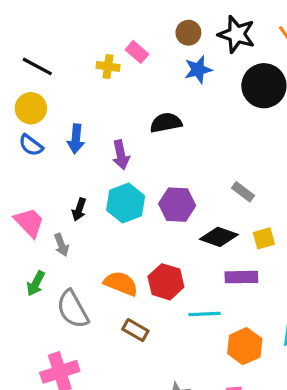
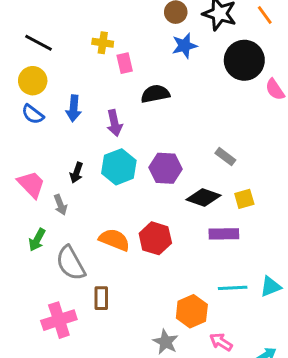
pink rectangle: (137, 52) -> (125, 63), moved, turned 36
cyan line: (204, 314) -> (233, 288), moved
brown rectangle: (135, 330) -> (101, 298), moved, turned 60
orange hexagon: (245, 346) -> (192, 311), moved

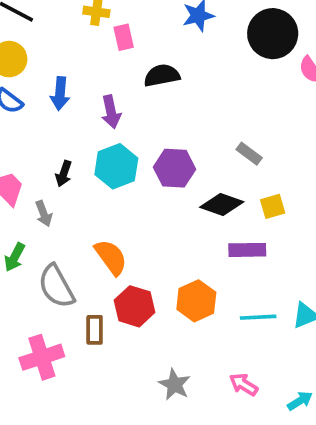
red hexagon: (155, 238) -> (135, 306), moved
orange semicircle: (114, 240) -> (111, 257), turned 32
orange hexagon: (192, 311) -> (196, 301), moved

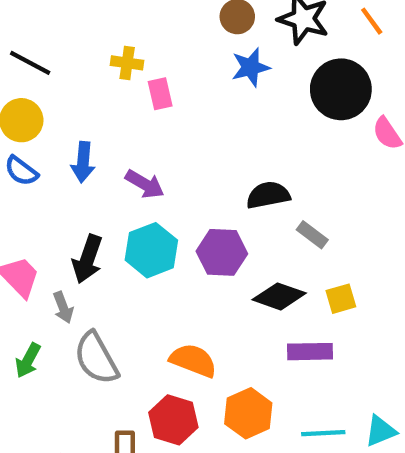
black semicircle: (162, 75) -> (268, 195), moved
purple arrow: (111, 112) -> (145, 184), turned -48
black arrow: (64, 174) -> (87, 259), size x1.5
orange semicircle: (111, 257) -> (193, 360), moved, turned -33
gray semicircle: (56, 286) -> (96, 358), moved

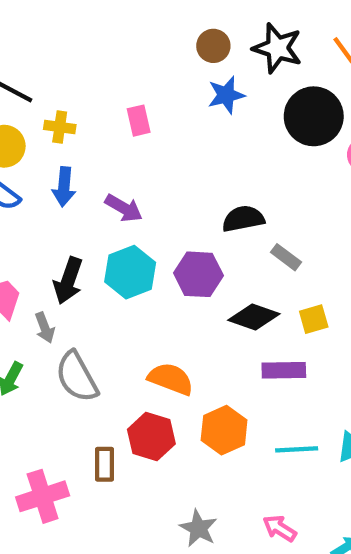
yellow cross: (127, 63) -> (60, 127), moved

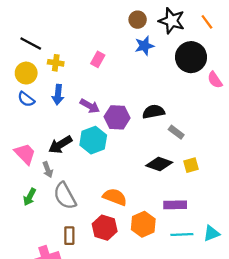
pink rectangle: (139, 121) -> (98, 59), turned 42
purple hexagon: (198, 274) -> (117, 117), moved
black arrow: (68, 281) -> (60, 145), turned 40
purple rectangle: (284, 370) -> (175, 205), moved
brown rectangle: (105, 464) -> (69, 236), moved

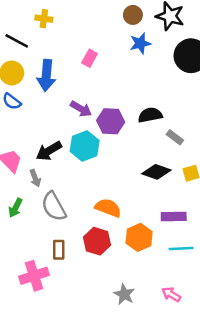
yellow cross: (56, 63) -> (44, 19), moved
blue arrow: (58, 95) -> (46, 75), moved, size x1.4

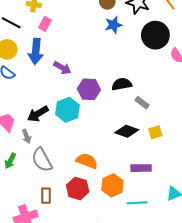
pink rectangle: (90, 58) -> (45, 24), moved
purple arrow: (81, 109) -> (62, 68), moved
cyan line: (181, 249) -> (137, 203), moved

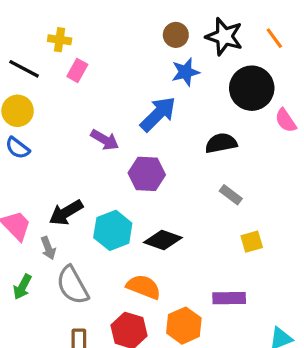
blue arrow: (36, 51) -> (158, 114), moved, turned -140
black semicircle: (122, 84) -> (221, 143), moved
cyan hexagon: (67, 110) -> (113, 230), moved
black diamond: (127, 131) -> (163, 240), moved

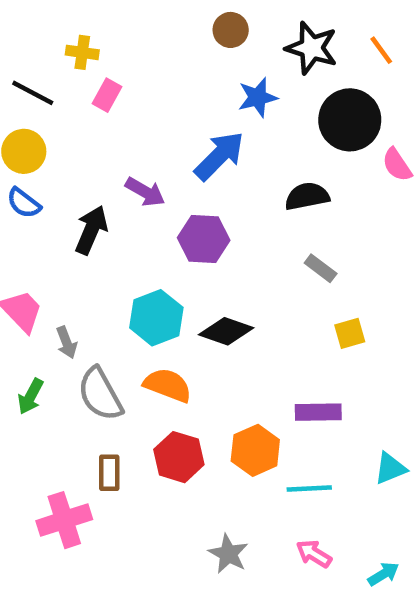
brown circle: (176, 35) -> (231, 30), moved
black arrow: (66, 213) -> (91, 230), moved, turned 144
orange semicircle: (144, 287) -> (168, 385), moved

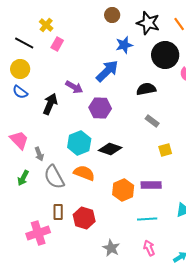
yellow cross: (82, 52) -> (46, 25), turned 32
orange hexagon: (255, 450) -> (123, 190), moved
red hexagon: (179, 457) -> (84, 218), moved
pink arrow: (314, 554) -> (149, 248), turned 35

